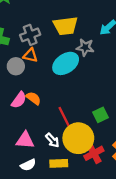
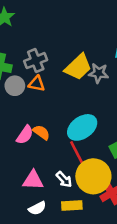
yellow trapezoid: (65, 26) -> (78, 67), moved, turned -35
cyan ellipse: (66, 63) -> (82, 127), moved
gray circle: (16, 66) -> (15, 86), moved

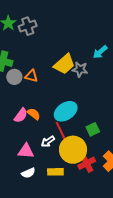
gray cross: (36, 61) -> (28, 26), moved
white arrow: (64, 179) -> (48, 141), moved, turned 96

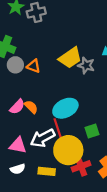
white arrow: (48, 141) -> (43, 138), size x1.6

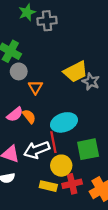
orange triangle: (34, 66) -> (35, 87), moved, turned 32
green square: (92, 131) -> (88, 149), size x1.5
yellow circle: (68, 150) -> (61, 166), size x0.7
yellow rectangle: (47, 171) -> (48, 186), moved

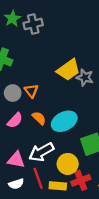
gray circle: (19, 71) -> (13, 93), moved
orange semicircle: (29, 116) -> (39, 118), moved
red line: (53, 142) -> (38, 178), moved

